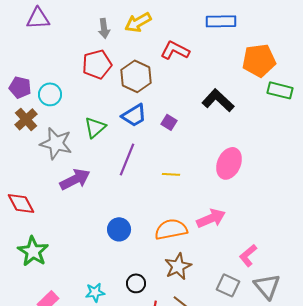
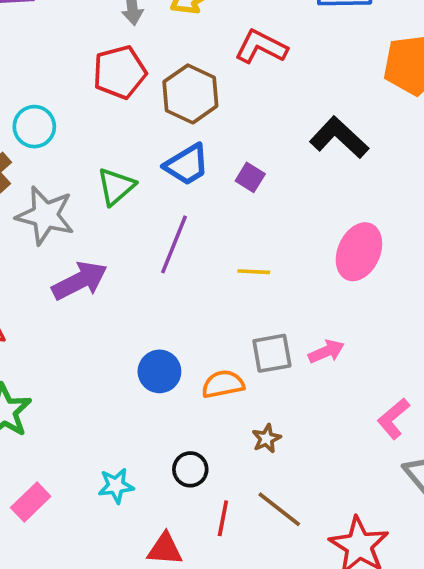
pink arrow: (211, 218) -> (326, 351), size x0.7
orange semicircle: (171, 229) -> (223, 384), moved, size x0.7
brown star: (178, 266) -> (266, 439), size x0.6
gray square: (228, 285) -> (272, 353), moved, turned -35

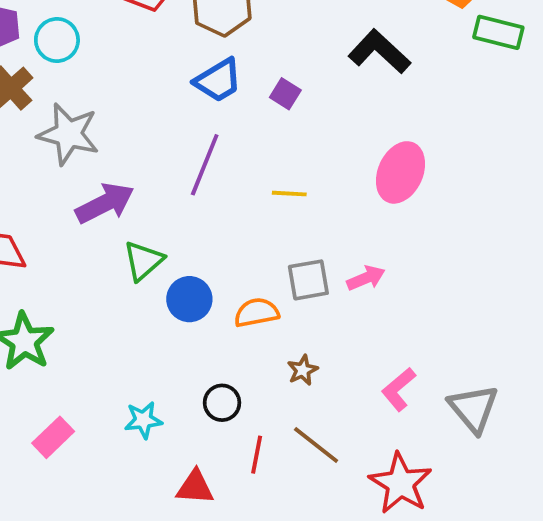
green triangle: (116, 186) -> (143, 261), moved
pink L-shape: (393, 419) -> (399, 389), moved

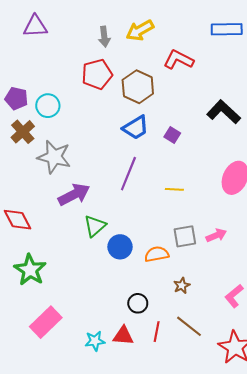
cyan star: (143, 420) -> (95, 341), moved
pink rectangle: (53, 437) -> (46, 322), size x1.4
red triangle: (195, 487) -> (123, 336), moved

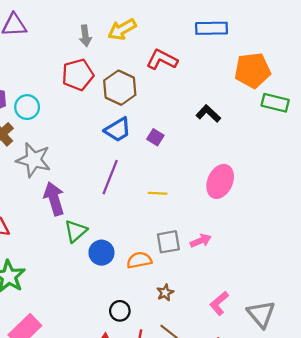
black L-shape: (224, 112) -> (208, 114), size x0.7
purple arrow: (74, 195) -> (54, 199), turned -80

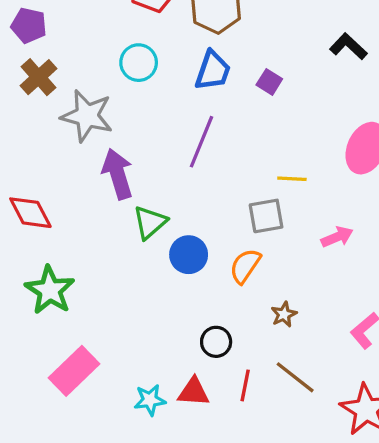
cyan circle: (27, 107) -> (139, 63), moved
blue trapezoid: (118, 130) -> (213, 71), turned -40
yellow line: (158, 193) -> (292, 179), moved
gray square: (168, 242) -> (266, 216), moved
orange semicircle: (139, 260) -> (245, 266), turned -45

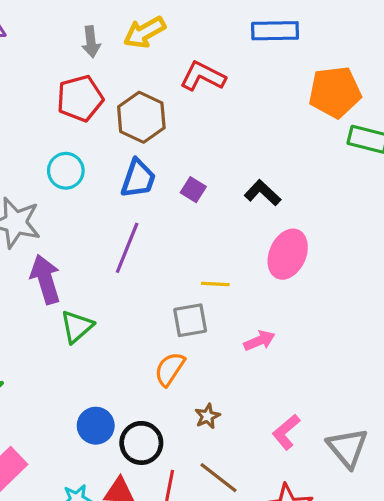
black L-shape: (348, 46) -> (262, 193), moved
blue circle: (189, 255) -> (96, 426), moved
black circle: (216, 342) -> (141, 443), size x1.4

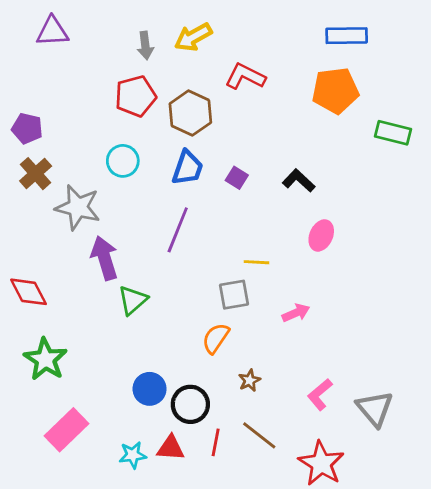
blue rectangle: (275, 31) -> (347, 36), moved
orange pentagon: (335, 92) -> (335, 91), moved
pink ellipse: (288, 254) -> (321, 235), size x0.7

